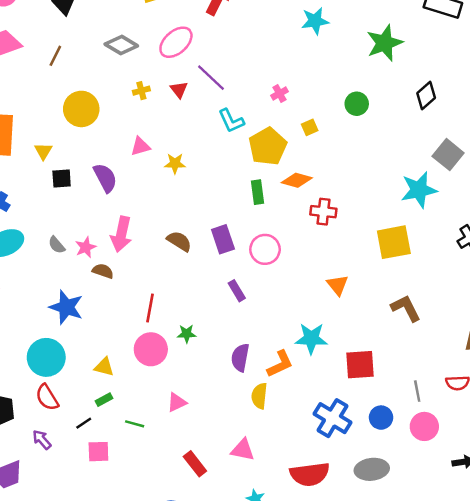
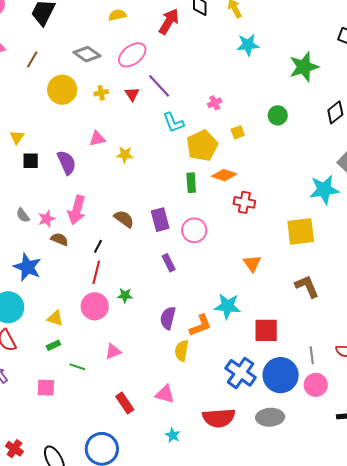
yellow circle: (81, 109) -> (62, 90), moved
blue circle: (381, 418) -> (281, 375), size x1.8
black line: (84, 423) -> (98, 246), moved, turned -32

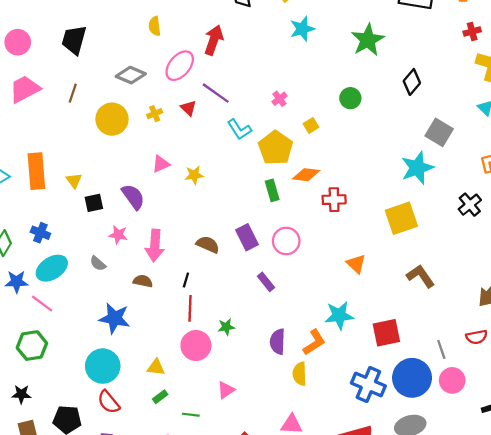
yellow semicircle: (117, 15) -> (155, 26), turned -72
red arrow: (169, 21) -> (214, 40), moved
pink star: (47, 219) -> (118, 235), moved, turned -30

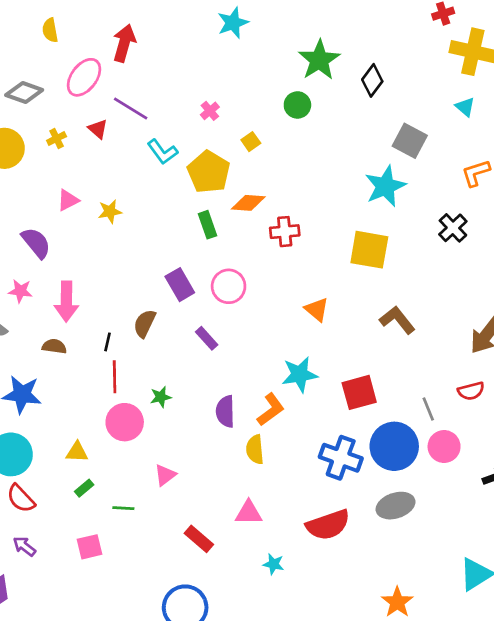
green star: (368, 40) -> (319, 60), moved
yellow square: (401, 218) -> (369, 250), turned 32
brown semicircle: (208, 245) -> (145, 323), moved, turned -85

